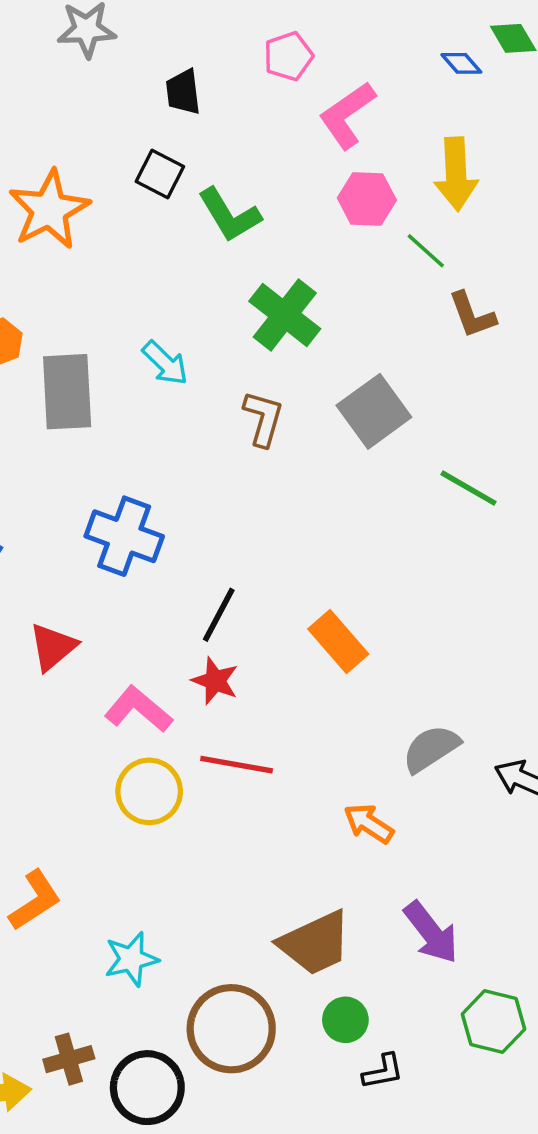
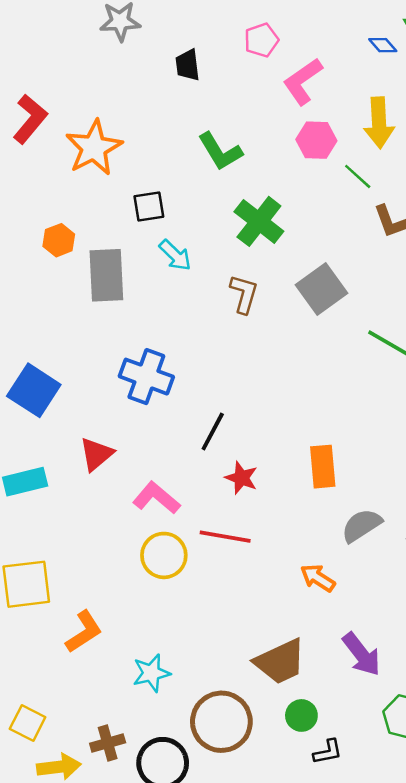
black square: (160, 174) -> (149, 206), moved, turned -36
orange rectangle: (338, 642) -> (323, 467), moved, turned 36
red star: (215, 681) -> (241, 478), moved

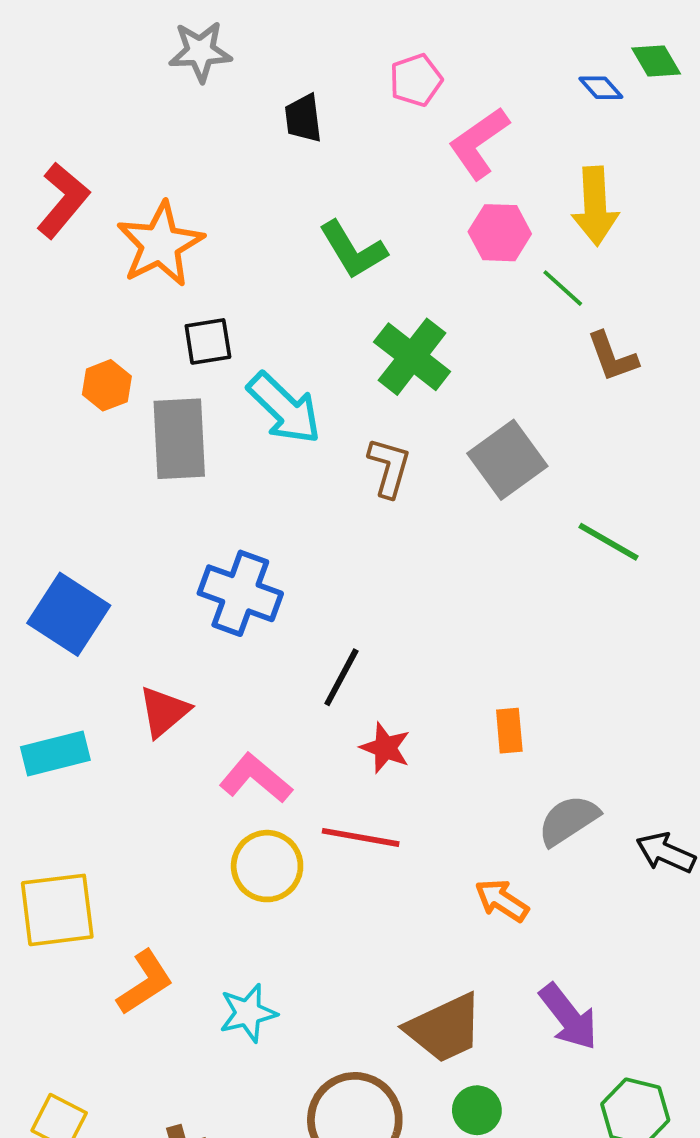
black square: (149, 206) -> (208, 341), moved
cyan arrow: (175, 255) -> (284, 408), size x1.5
orange rectangle: (323, 467) -> (509, 731), size x0.7
cyan star: (151, 673) -> (248, 1013), moved

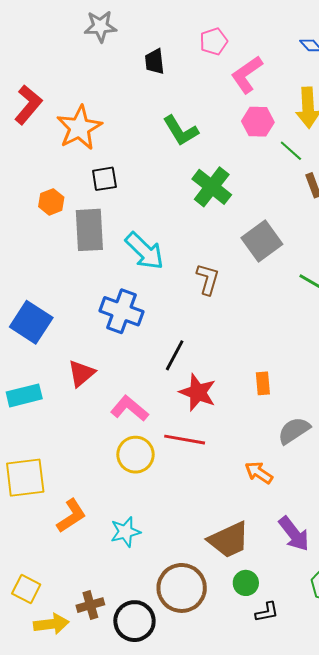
cyan arrow: (284, 408) -> (145, 251), moved
brown L-shape: (389, 467) -> (208, 279), moved
red star: (385, 748) -> (198, 392), size x1.4

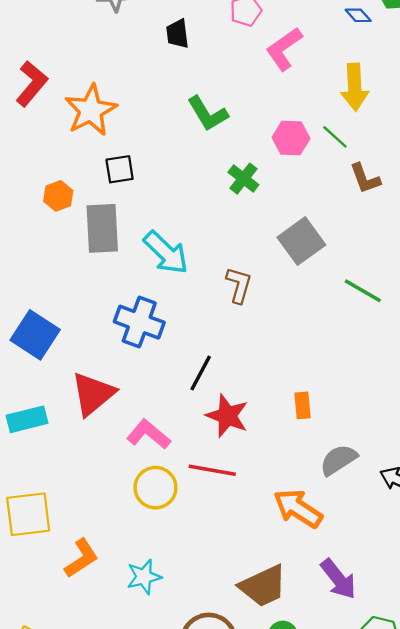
pink hexagon: (258, 122) -> (291, 138), moved
green cross: (212, 187) -> (243, 179), size x0.7
red triangle: (81, 373) -> (93, 394), size x1.4
orange arrow: (259, 473) -> (298, 508), size x1.5

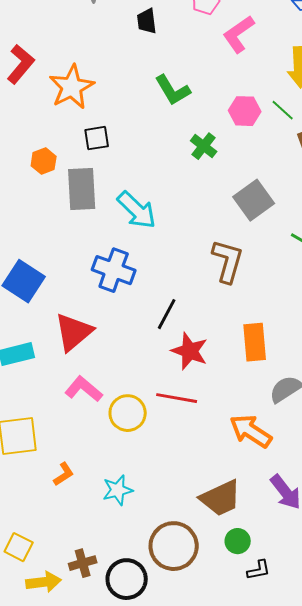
brown L-shape: (239, 285) -> (228, 261), moved, size x1.4
orange rectangle: (303, 405) -> (255, 342), size x1.6
pink L-shape: (149, 434) -> (84, 389), moved
orange L-shape: (81, 558) -> (64, 474), size x0.7

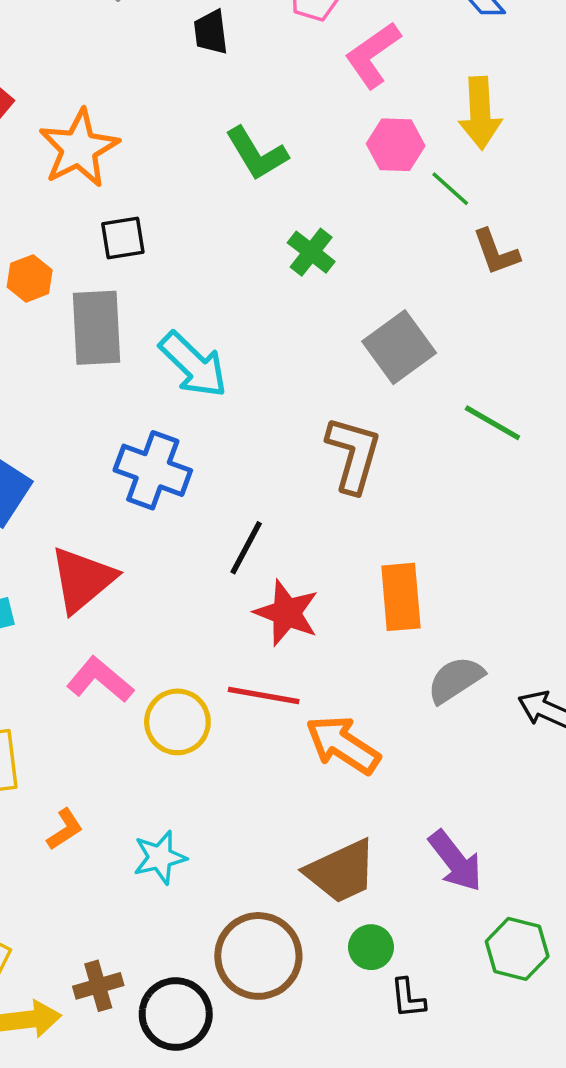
pink hexagon: (245, 111) -> (396, 145), moved
orange arrow: (251, 431) -> (343, 745), moved
black L-shape: (259, 570) -> (408, 998), turned 95

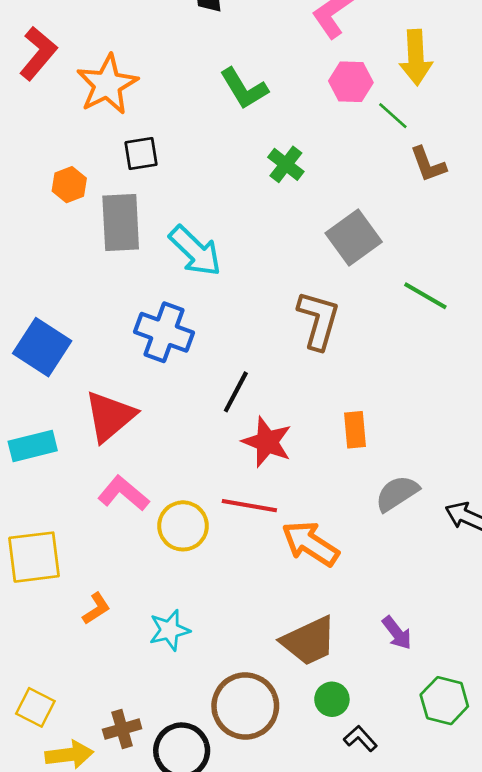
orange rectangle: (401, 597) -> (355, 430), size x0.7
purple arrow: (455, 861) -> (397, 633), size x0.7
black L-shape: (408, 998) -> (360, 738), turned 144

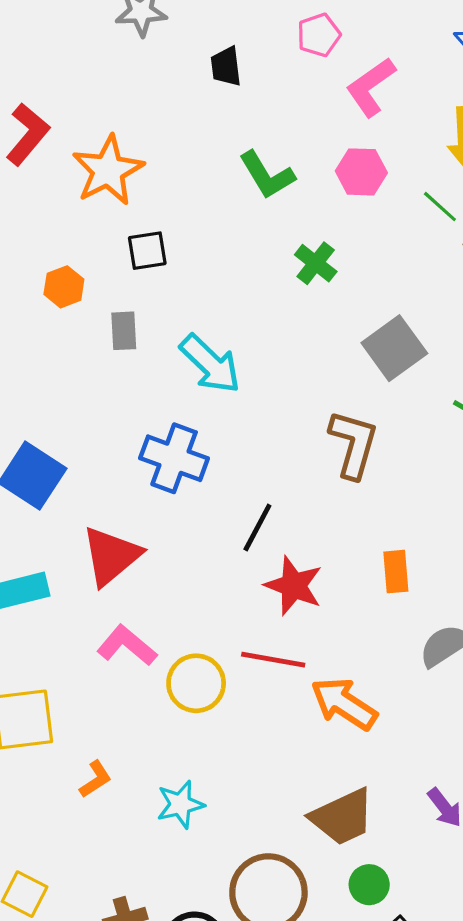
pink hexagon: (351, 82) -> (361, 172), moved
gray rectangle: (121, 223) -> (124, 331), size x0.6

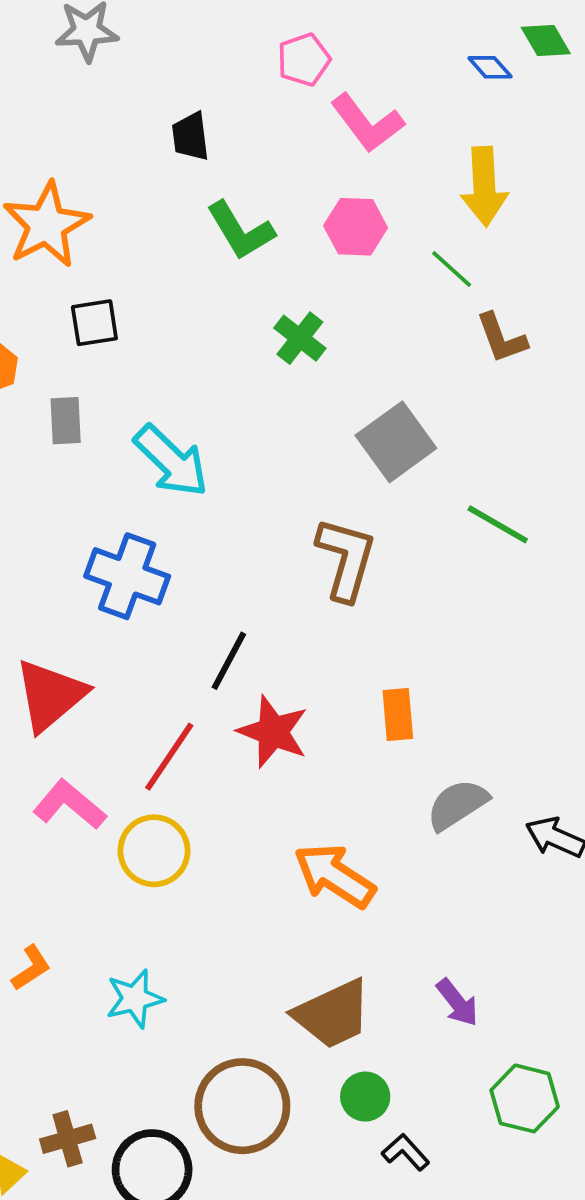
black trapezoid: (226, 66) -> (190, 136), moved
pink L-shape: (371, 87) -> (367, 123), turned -92
red line: (273, 660) -> (169, 757), moved, turned -66

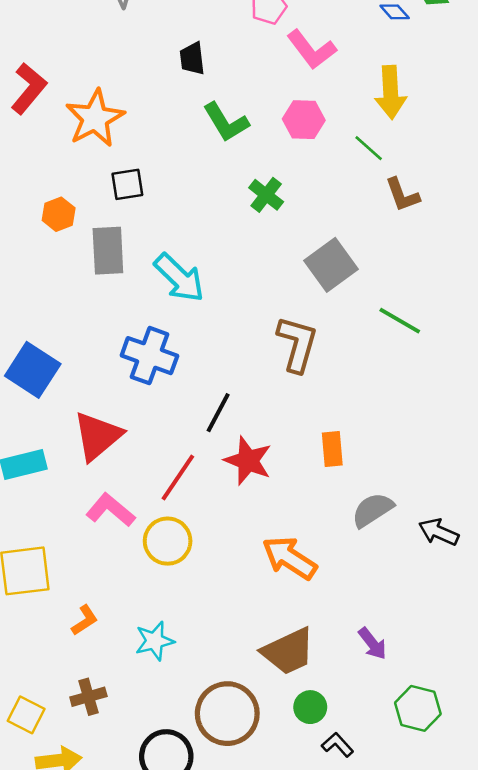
gray rectangle: (66, 421) -> (108, 251), size x1.5
brown cross: (68, 1139) -> (88, 697), moved

